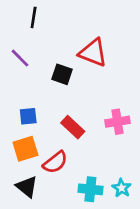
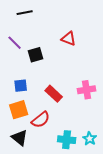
black line: (34, 17) -> (25, 13), turned 70
red triangle: (93, 53) -> (69, 39), size x0.7
black square: (62, 74) -> (36, 55), moved, turned -35

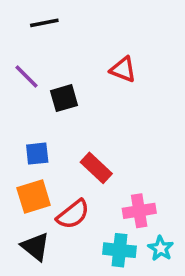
pink cross: (87, 90) -> (139, 211), moved

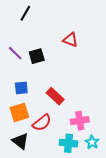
black line: (44, 23) -> (25, 13), turned -49
purple line: (26, 77) -> (15, 53), moved

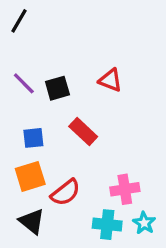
black line: (25, 13) -> (19, 21), moved
red triangle: (70, 40) -> (110, 80), moved
red rectangle: (55, 96) -> (83, 132), moved

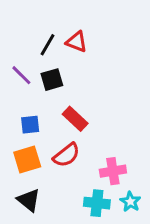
black line: (19, 21) -> (48, 45), moved
red triangle: (110, 80) -> (77, 42), moved
red semicircle: (66, 192) -> (66, 155), moved

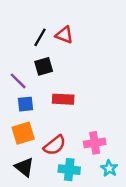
purple line: (21, 75) -> (18, 81), moved
red rectangle: (75, 119) -> (63, 99), turned -40
red semicircle: (66, 155) -> (55, 145), moved
cyan cross: (97, 203) -> (69, 170), moved

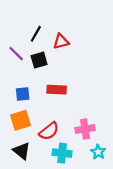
red triangle: (64, 35) -> (61, 42), moved, turned -35
purple line: (18, 81) -> (16, 54), moved

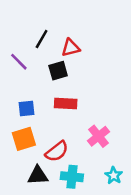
black square: (39, 60) -> (58, 71), moved
pink cross: (85, 129) -> (98, 136), moved, turned -30
black triangle: (22, 151) -> (38, 175), moved, turned -42

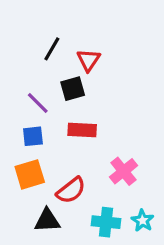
red triangle: (71, 48) -> (88, 60), turned -42
purple line: (19, 62) -> (38, 103), moved
cyan cross: (72, 177) -> (106, 222), moved

